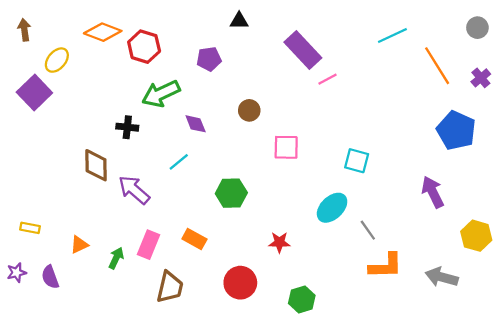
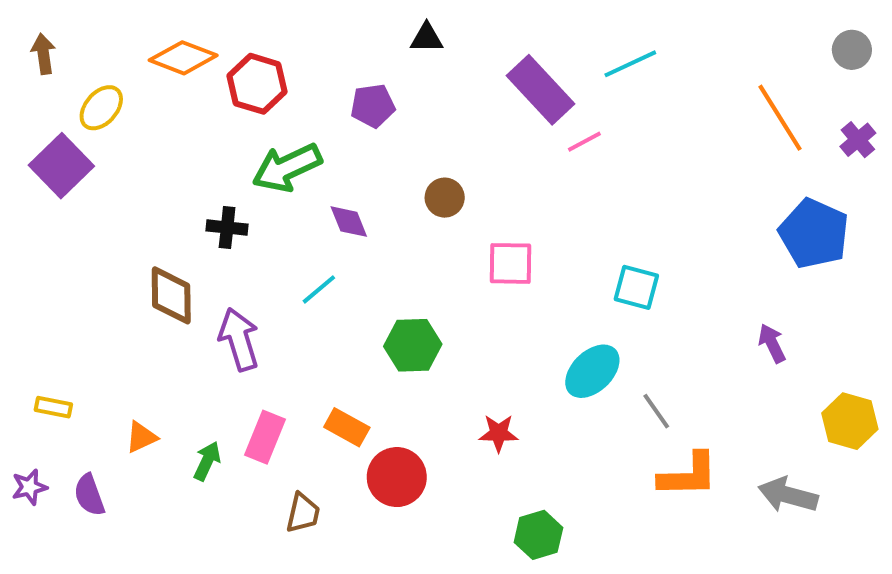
cyan line: (392, 35) -> (630, 64), moved
purple arrow: (134, 190) -> (239, 339), turned 32
purple arrow: (433, 192) -> (772, 343), size x0.7
red circle: (240, 283) -> (397, 477), moved
brown trapezoid: (170, 287) -> (303, 513), size x0.7

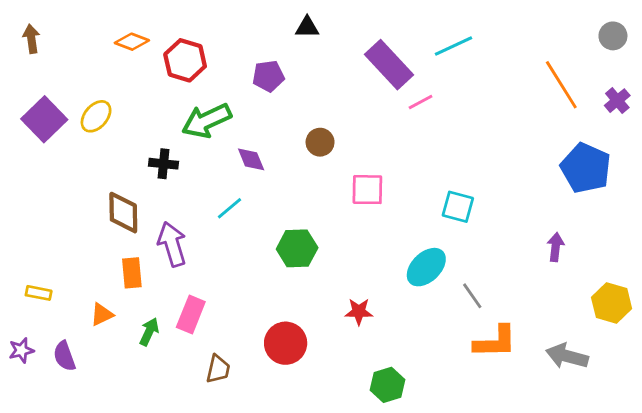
orange diamond: (183, 58) -> (132, 42), size x0.7
yellow ellipse: (101, 108) -> (96, 116), moved
purple arrow: (772, 343) -> (556, 247), turned 32
orange rectangle: (347, 427) -> (132, 273), moved, turned 56

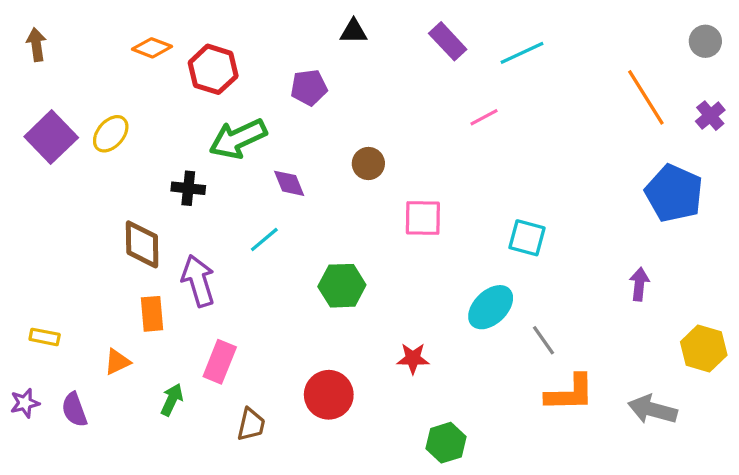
purple rectangle: (389, 65) -> (448, 41), moved, size x0.7
green arrow: (149, 332) -> (172, 400), moved

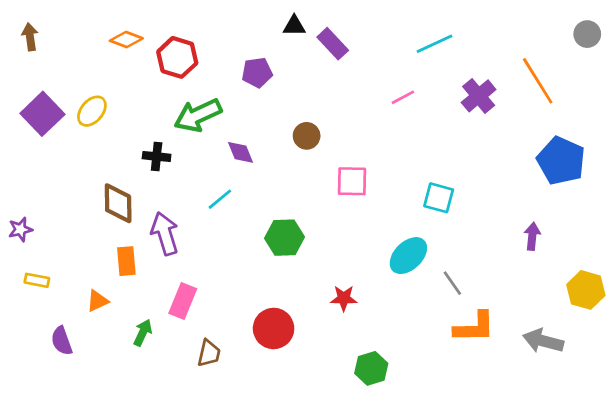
purple rectangle: (448, 41) -> (333, 44), moved
purple cross: (710, 116) -> (479, 96), moved, size x1.4
purple star: (25, 403) -> (20, 229), moved

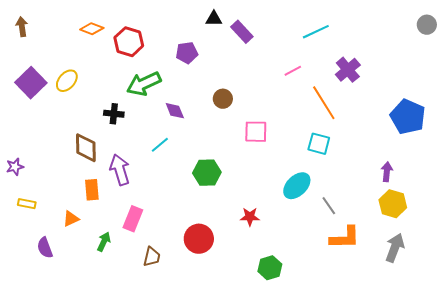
orange line: (538, 81) -> (324, 103), moved
yellow hexagon: (586, 290) -> (393, 204), moved
gray arrow: (543, 341) -> (395, 248), turned 96

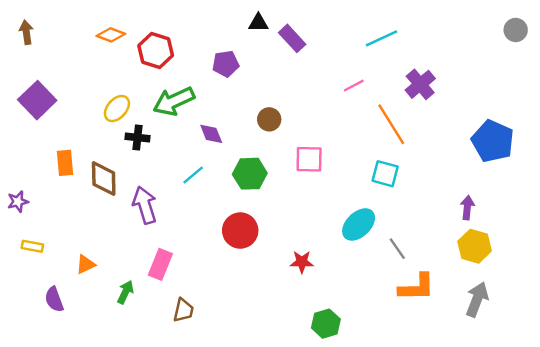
yellow ellipse: (67, 81) -> (117, 108), moved
green hexagon: (207, 173) -> (250, 174), moved
orange rectangle: (92, 190) -> (65, 163), moved
red circle: (199, 239) -> (240, 231), moved

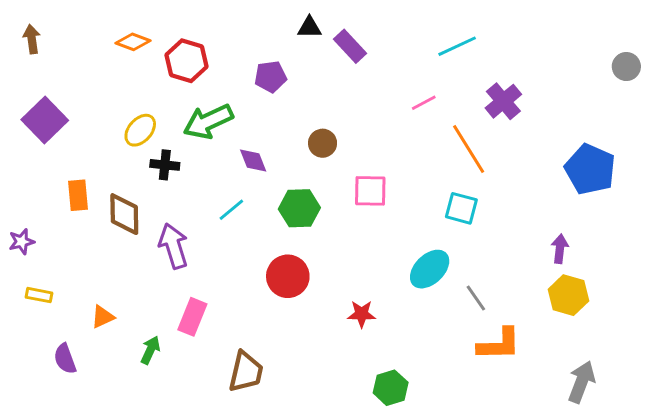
gray circle: (516, 30) -> (626, 67), moved
gray arrow: (477, 299) -> (581, 382), moved
brown trapezoid: (183, 310) -> (246, 372), moved, size x1.4

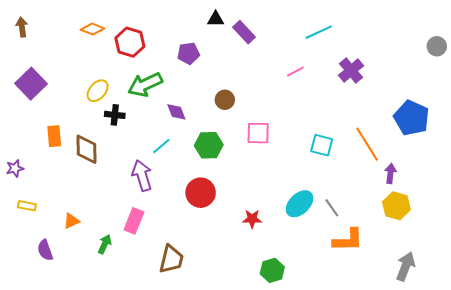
orange line: (469, 149) -> (367, 144), moved
purple arrow: (173, 246) -> (142, 175), moved
cyan ellipse: (430, 269) -> (300, 204), moved

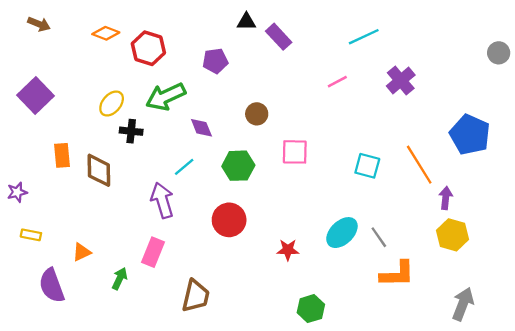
brown arrow: (22, 27) -> (39, 24), moved, turned 120
purple semicircle: (45, 250) -> (52, 286), size x1.4

